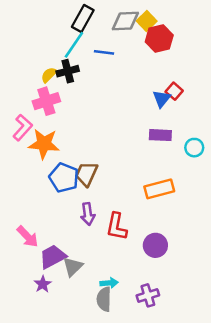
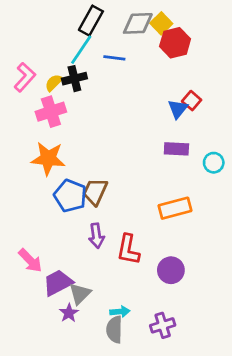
pink L-shape: (23, 128) -> (25, 77), moved
purple star: (43, 284) -> (69, 313), moved

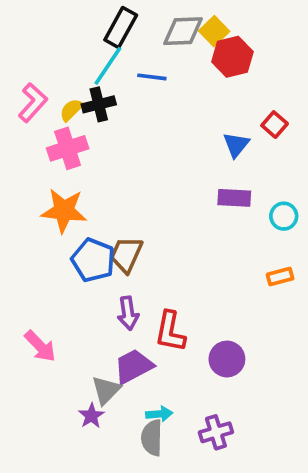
red square: (192, 101) -> (275, 125), moved
orange rectangle: (175, 208) -> (280, 277), moved, size x0.6
purple trapezoid: (58, 283) -> (134, 366), moved

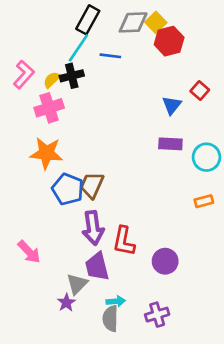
cyan circle: (284, 216) -> (206, 157), size x1.4
purple arrow: (128, 313) -> (93, 228), size x1.4
purple trapezoid: (134, 366) -> (97, 267), turned -76

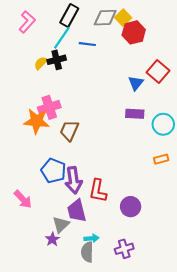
pink L-shape: (24, 74) -> (27, 22), moved
red square: (200, 90) -> (158, 71), size x1.5
pink cross: (49, 108) -> (49, 107), moved
brown trapezoid: (92, 185) -> (69, 131), moved
blue pentagon: (68, 189) -> (53, 171), moved

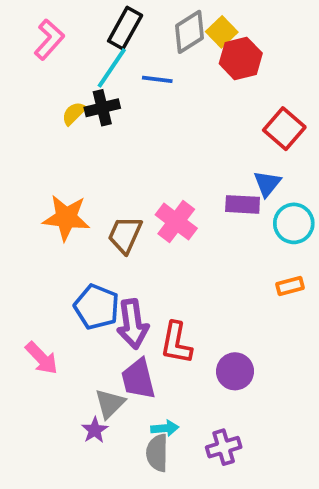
gray diamond: (105, 18) -> (189, 32), turned -30
blue triangle: (136, 83) -> (267, 184), moved
pink cross: (49, 107) -> (176, 222), moved, turned -35

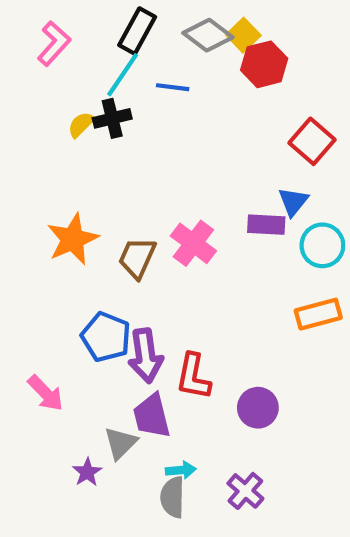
gray diamond: (189, 32) -> (208, 35), turned 69
orange star: (66, 218) -> (73, 239), turned -30
orange rectangle: (290, 286) -> (318, 314), size x1.5
purple star: (95, 430) -> (87, 472), moved
purple cross: (224, 447) -> (245, 491), turned -32

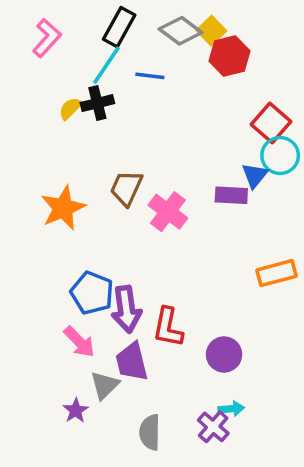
cyan circle: (322, 245) -> (280, 155), moved
brown trapezoid: (137, 258) -> (126, 188), moved
pink arrow: (46, 393) -> (79, 342), moved
cyan arrow: (181, 470) -> (231, 409), moved

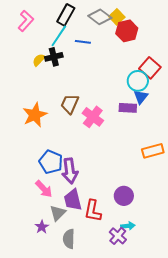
cyan circle: (280, 155) -> (138, 81), moved
red L-shape: (168, 327) -> (93, 211), moved
gray semicircle: (150, 432) -> (69, 239), moved

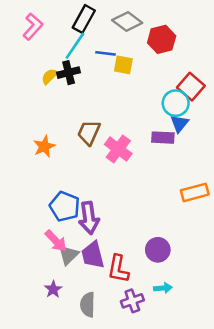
yellow square: (117, 17) -> (123, 65), moved, turned -35
orange star: (35, 115) -> (44, 146), size x0.7
gray triangle: (58, 213) -> (69, 255), moved
purple cross: (118, 236) -> (132, 301), moved, turned 30

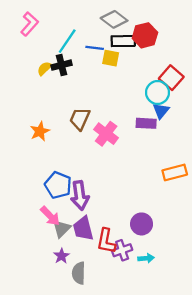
black rectangle: (84, 19) -> (123, 41), moved, turned 60
purple star: (53, 289) -> (62, 256), moved
purple cross: (132, 301) -> (122, 250), moved

